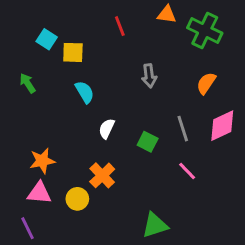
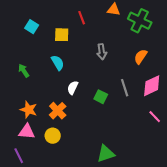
yellow square: (73, 52) -> (62, 35), moved
green arrow: (28, 83) -> (24, 71), moved
orange star: (42, 161) -> (29, 110), turned 30
pink line: (187, 171) -> (155, 117), moved
orange cross: (102, 175) -> (58, 111), moved

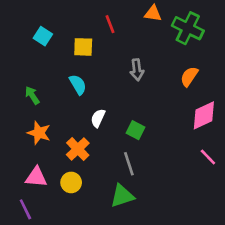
gray line: (125, 88) -> (129, 164), moved
orange star: (29, 110) -> (39, 133), moved
green triangle: (106, 154) -> (122, 196), moved

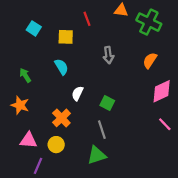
orange star: (39, 133) -> (20, 105), moved
purple line: (25, 209) -> (38, 166), moved, turned 49

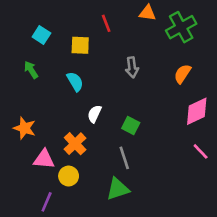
green cross: (149, 22) -> (181, 27), turned 35
green arrow: (25, 75) -> (31, 70), moved
pink triangle: (28, 140) -> (44, 159), moved

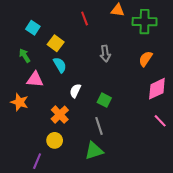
green cross: (181, 27) -> (145, 22), turned 30
yellow square: (80, 45) -> (56, 43), moved, turned 35
pink triangle: (44, 159) -> (35, 79), moved

